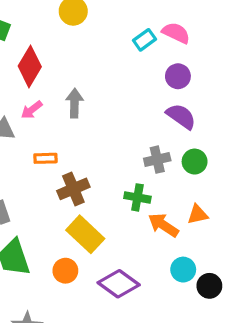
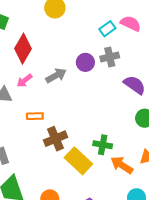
purple circle: (178, 76) -> (85, 62), moved
gray arrow: (74, 103) -> (56, 75), turned 60
gray cross: (157, 160) -> (110, 57), moved
yellow rectangle: (85, 234) -> (78, 161), moved

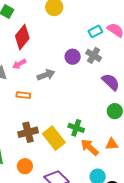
gray cross: (110, 57) -> (94, 55), turned 35
gray arrow: (56, 75) -> (46, 75), moved
brown cross: (55, 139) -> (28, 132), moved

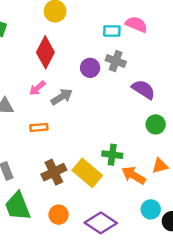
cyan rectangle: (95, 31) -> (112, 31), turned 40
red diamond: (22, 37) -> (45, 52), moved
pink arrow: (19, 64) -> (37, 88), moved

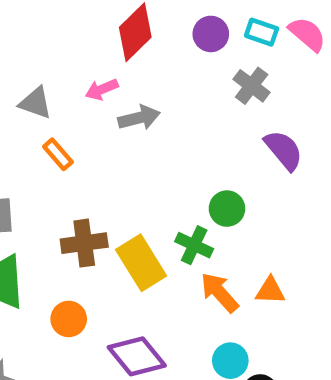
purple circle: (90, 68) -> (211, 34), moved
green circle: (156, 124) -> (227, 209), moved
orange rectangle: (39, 127) -> (58, 154), moved, turned 36

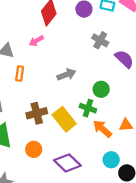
gray cross: (252, 86) -> (100, 40), moved
gray arrow: (139, 118) -> (66, 75), moved
orange rectangle: (58, 154) -> (20, 73), turned 56

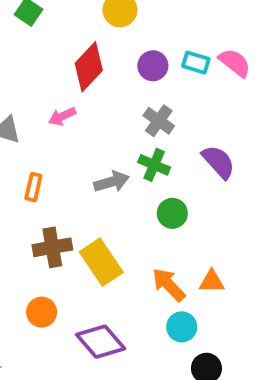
gray cross: (100, 40) -> (159, 121), moved
orange rectangle: (20, 73) -> (33, 187), moved
green cross: (88, 108) -> (154, 165), moved
cyan circle: (111, 160) -> (182, 327), moved

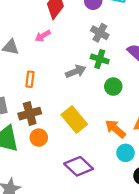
brown cross: (52, 247) -> (30, 114), moved
orange circle: (42, 312) -> (39, 138), moved

